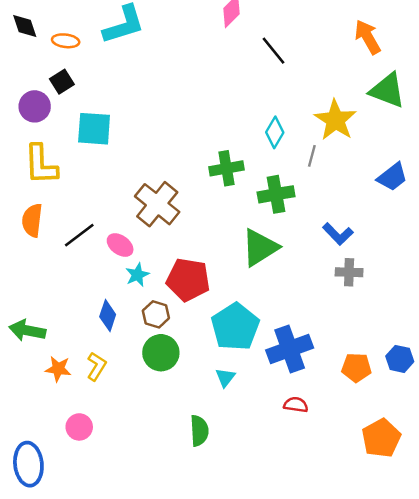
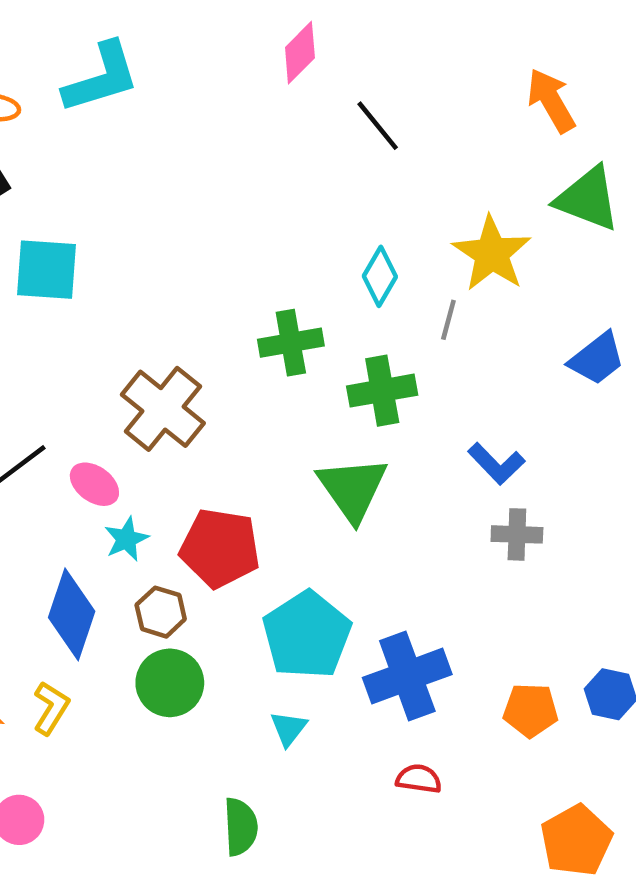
green triangle: (260, 248) -> (352, 489), turned -33
blue diamond: (108, 316) -> (72, 614), size x1.5

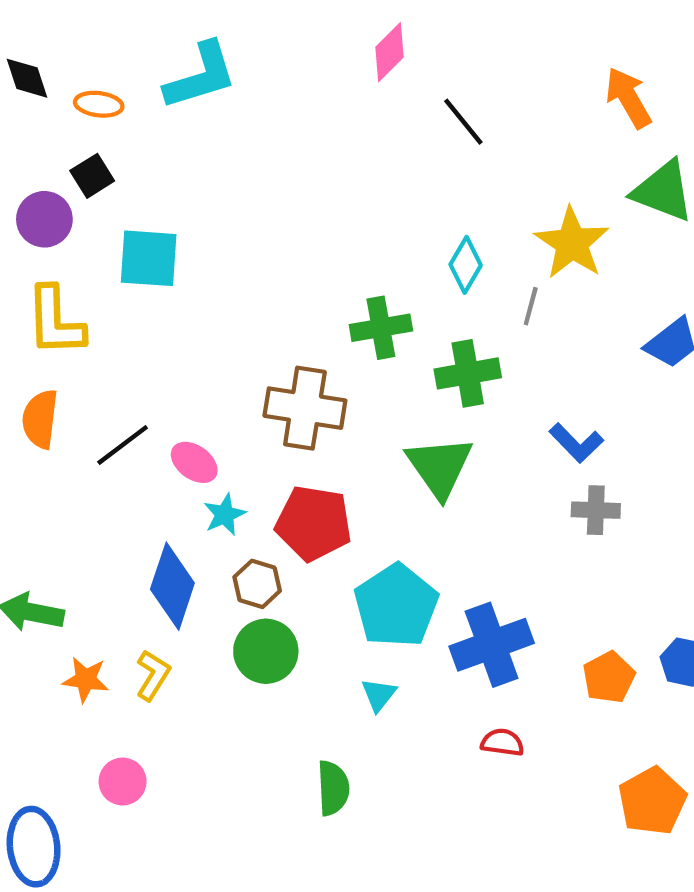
brown cross: (163, 409) -> (305, 408), moved, turned -30
orange pentagon: (531, 710) -> (609, 677), turned -30

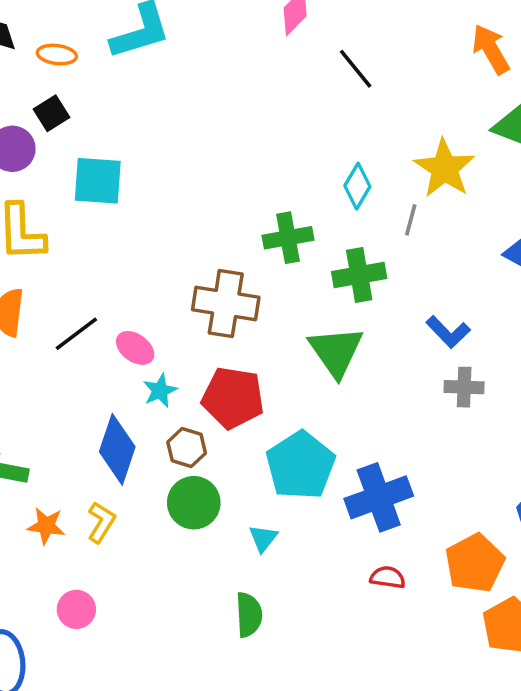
orange pentagon: (609, 677) -> (475, 563), moved, size x1.4
cyan triangle: (379, 695) -> (263, 538), moved

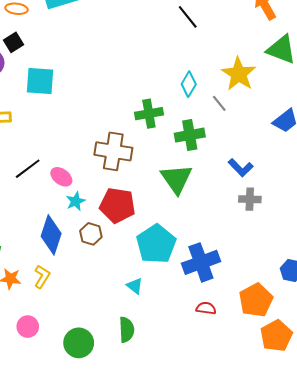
gray line: (411, 220) -> (219, 103), turned -54
green circle: (194, 503) -> (79, 343), moved
cyan triangle: (263, 538) -> (135, 286), turned -30

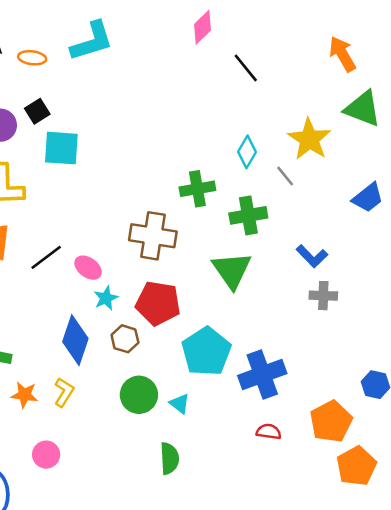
black square: (13, 42) -> (37, 111), moved
green circle: (79, 343) -> (139, 395), moved

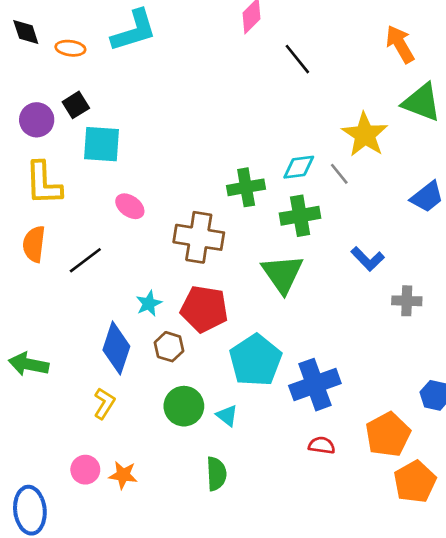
cyan diamond: (247, 152) -> (299, 167), moved, turned 52
pink ellipse: (88, 268) -> (130, 206), moved
gray cross: (323, 296) -> (407, 301), moved
orange star: (24, 395) -> (123, 475), moved

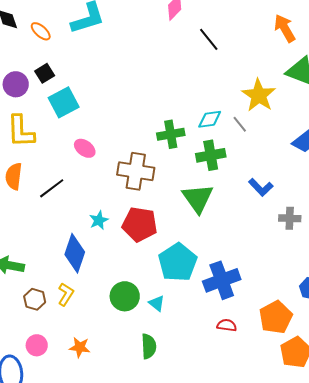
orange ellipse: (70, 48) -> (41, 31), turned 35
cyan square: (102, 144) -> (64, 102), turned -32
brown hexagon: (169, 347) -> (35, 299), moved
pink circle: (85, 470) -> (37, 345), moved

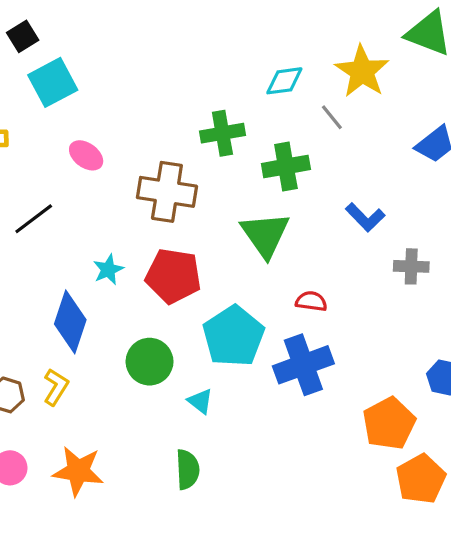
cyan diamond: (210, 119) -> (284, 81), moved
green circle: (125, 296) -> (150, 362), moved
red semicircle: (227, 325) -> (311, 301), moved
orange star: (80, 347) -> (78, 471), size x1.5

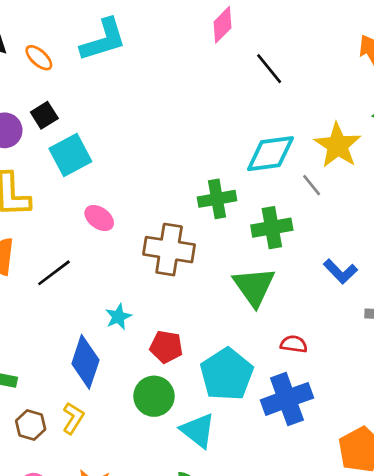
cyan diamond: (284, 81) -> (270, 154), size x1.5
red pentagon: (173, 276) -> (166, 347), moved, size x0.7
cyan triangle: (200, 401) -> (198, 430), size x1.6

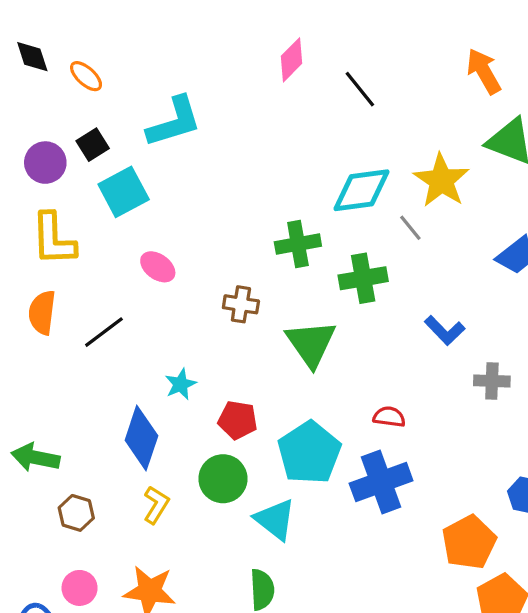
pink diamond: (223, 25) -> (291, 60), moved
cyan L-shape: (103, 40) -> (174, 122), moved
brown cross: (169, 250) -> (241, 304), size x0.6
green triangle: (254, 287) -> (311, 343), moved
yellow L-shape: (73, 418) -> (156, 505), moved

